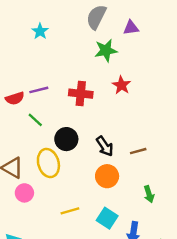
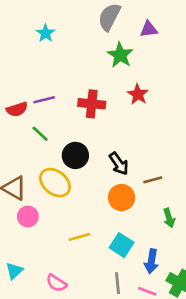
green star: (106, 50) -> (120, 55), turned -30
brown line: (138, 151) -> (153, 180), moved
yellow ellipse: (48, 163) -> (55, 183), turned -36

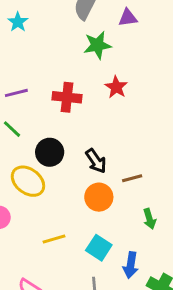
green star: (120, 55) -> (97, 45), turned 30

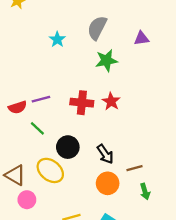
purple triangle: (128, 18) -> (142, 38), moved
cyan star: (18, 22) -> (57, 39), moved
red star: (116, 87) -> (111, 101), moved
green arrow: (149, 219) -> (145, 192), moved

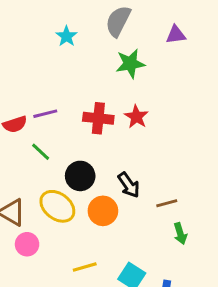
orange circle: (108, 183) -> (103, 211), moved

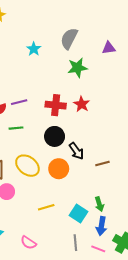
green line: (41, 152) -> (16, 128), turned -48
black circle: (80, 176) -> (55, 136), moved
green arrow: (180, 234) -> (99, 204), moved

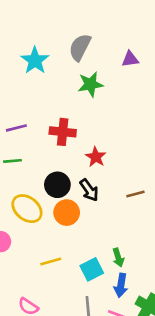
cyan star: (34, 49) -> (35, 60), size x1.5
red star: (82, 104) -> (96, 157), moved
black circle: (55, 136) -> (57, 185), moved
brown line: (102, 163) -> (135, 194), moved
cyan square: (78, 213) -> (92, 269), turned 30

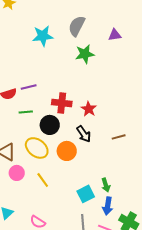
cyan star: (35, 60) -> (43, 36), turned 30
red cross: (63, 132) -> (62, 103), moved
black circle: (57, 185) -> (50, 125), moved
yellow line: (51, 261) -> (43, 180), moved, turned 70

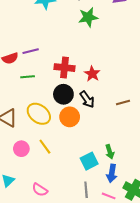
black circle: (50, 125) -> (63, 94), moved
pink circle: (17, 173) -> (21, 149), moved

